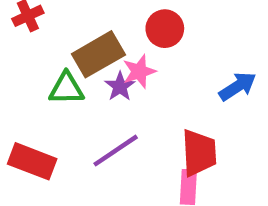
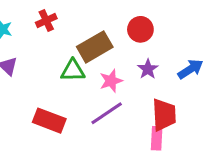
pink star: (139, 71) -> (111, 81), moved
purple star: (120, 86) -> (148, 69), moved

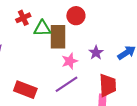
red circle: (140, 29) -> (76, 16), moved
brown rectangle: (95, 47) -> (58, 37), turned -60
green triangle: (73, 71) -> (42, 28), moved

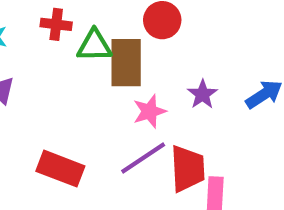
red cross: (23, 18) -> (56, 24), turned 32
red trapezoid: (108, 85) -> (188, 169), moved

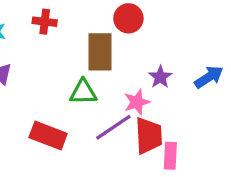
green triangle: (94, 46) -> (83, 92), moved
pink star: (149, 111) -> (137, 102), moved

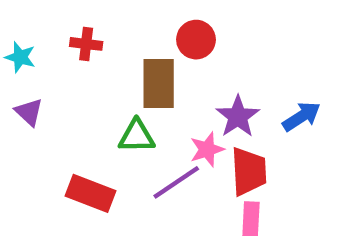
purple star: (160, 77) -> (238, 116), size x1.4
red trapezoid: (149, 136) -> (249, 171), moved

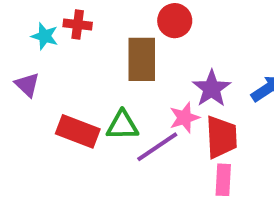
cyan star: (20, 57) -> (45, 36), moved
green triangle: (137, 136) -> (122, 125), moved
red rectangle: (91, 193) -> (78, 131), moved

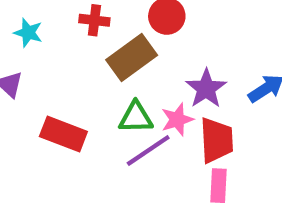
red cross: (78, 25) -> (94, 20), moved
brown rectangle: (142, 59) -> (132, 57), turned 54
green triangle: (122, 125) -> (136, 117), moved

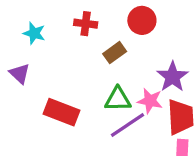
brown rectangle: (132, 57) -> (115, 53), size x0.6
pink star: (177, 120) -> (150, 101), turned 30

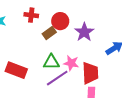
red circle: (142, 20) -> (60, 21), moved
purple star: (173, 77) -> (84, 32), moved

